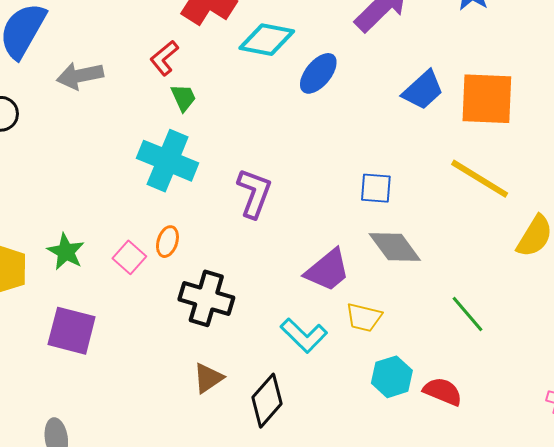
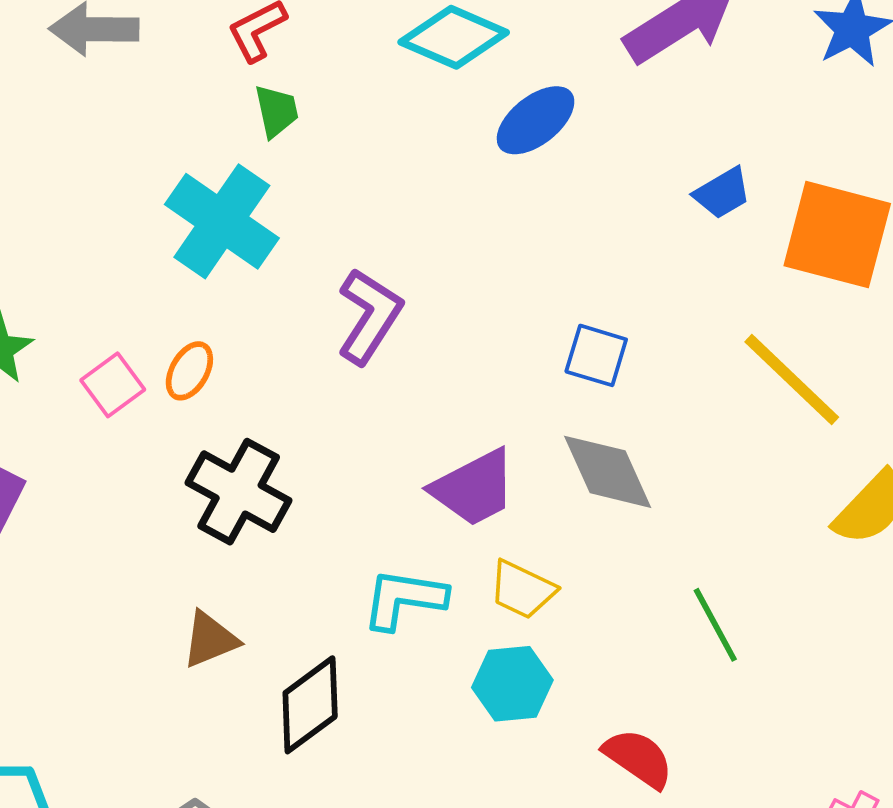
blue trapezoid: (423, 90) -> (722, 193), size x0.7
cyan L-shape: (304, 335) -> (404, 599), turned 132
cyan hexagon: (392, 377) -> (512, 684), moved

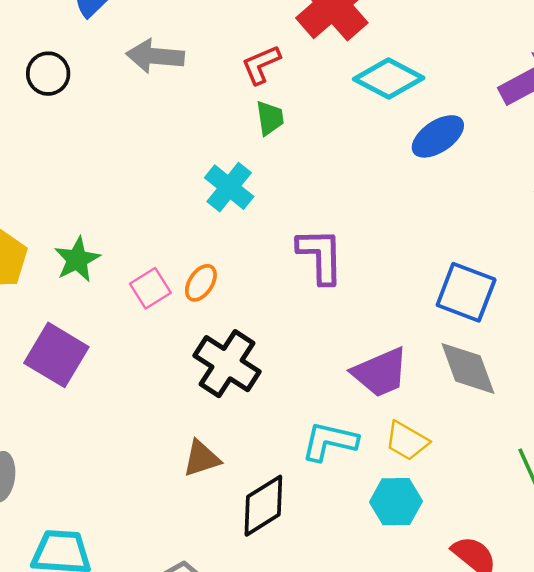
cyan cross: (222, 221) -> (229, 187), size x0.7
purple L-shape: (369, 316) -> (320, 256), turned -38
blue square: (596, 355) -> (466, 292), size x1.4

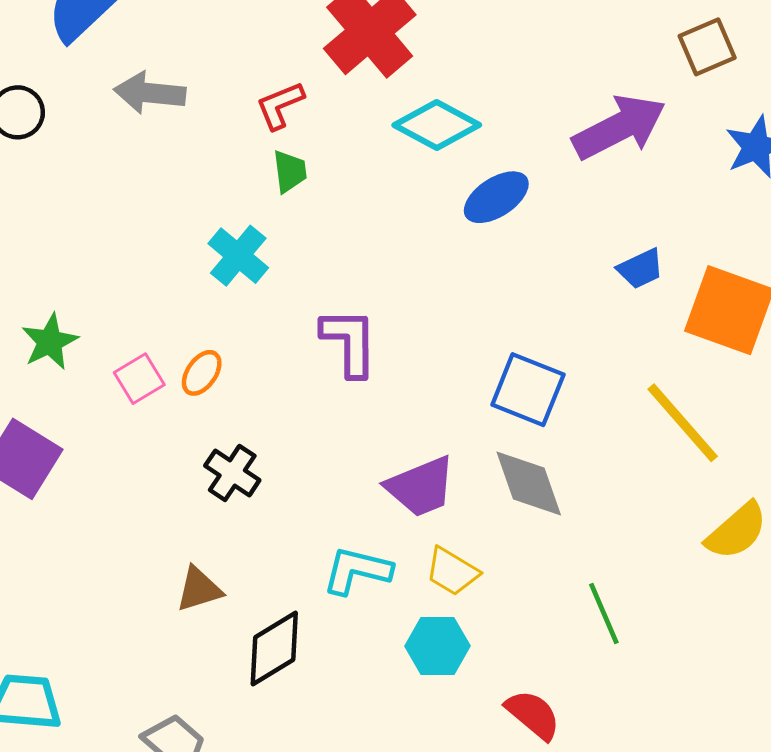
black cross: (227, 364) -> (232, 473), size x0.7

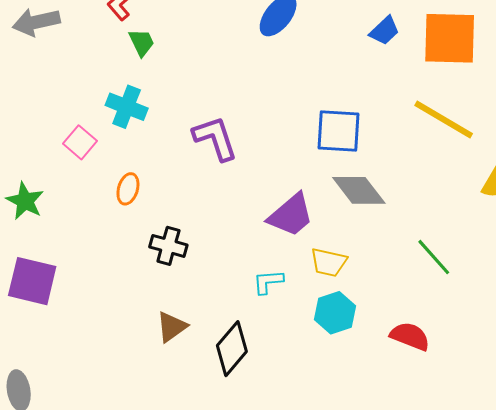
pink square: (139, 379) -> (80, 142), moved
cyan L-shape: (357, 571) -> (268, 282), size x0.7

